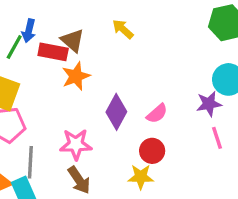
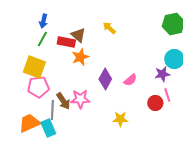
blue arrow: (29, 31) -> (43, 21), moved
red circle: (152, 151) -> (155, 103), moved
brown arrow: (79, 180) -> (63, 101), moved

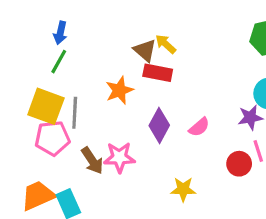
brown triangle: (78, 35) -> (145, 50), moved
red rectangle: (66, 42) -> (158, 73), moved
gray line: (52, 110) -> (75, 113), moved

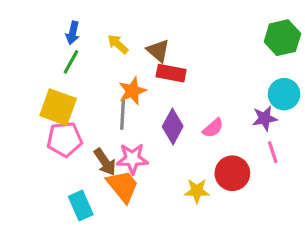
yellow arrow: (166, 44) -> (118, 44), moved
gray line: (75, 113) -> (123, 114), moved
red circle: (239, 164) -> (232, 173), moved, size x1.4
orange trapezoid: (38, 196) -> (123, 186), moved, turned 75

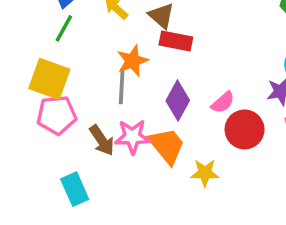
red circle: (232, 173) -> (245, 129), moved
orange trapezoid: (123, 186) -> (167, 146), moved

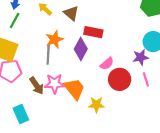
red rectangle: (176, 41) -> (93, 32), moved
purple diamond: (178, 101) -> (81, 49), moved

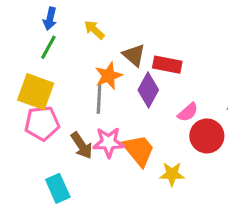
brown triangle: (71, 13) -> (134, 55), moved

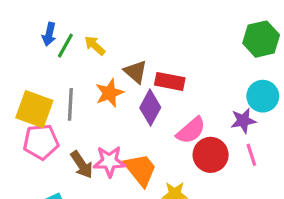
green line: (48, 47) -> (65, 46), moved
gray line: (99, 98) -> (70, 104), moved
pink semicircle: (188, 112) -> (191, 130), size x1.4

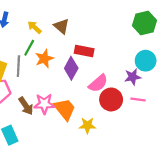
green line: (65, 46) -> (29, 48), moved
brown triangle: (136, 72) -> (62, 26), moved
pink line: (251, 155) -> (138, 99), turned -64

